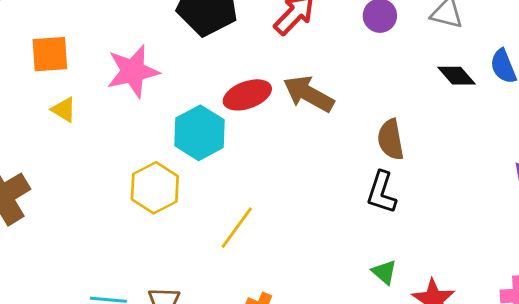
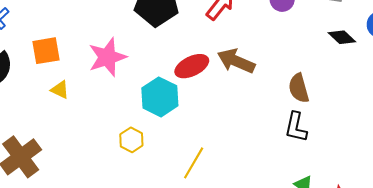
yellow hexagon: (155, 188) -> (131, 140), size x0.7

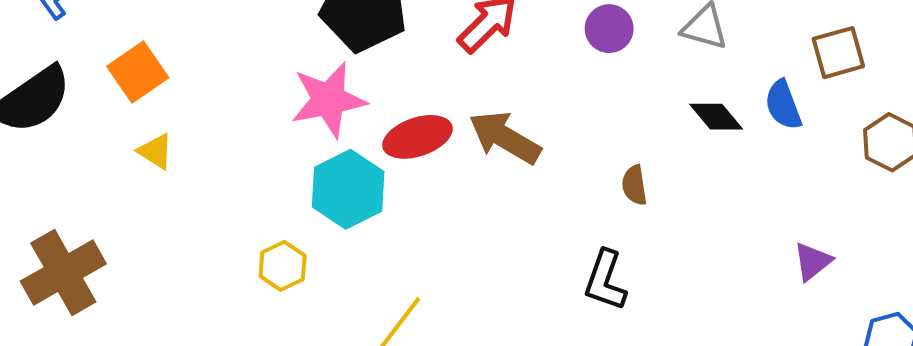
orange square: (46, 51) -> (138, 72), turned -32
pink star: (107, 57) -> (328, 100), moved
brown semicircle: (299, 88) -> (634, 185), moved, size x0.7

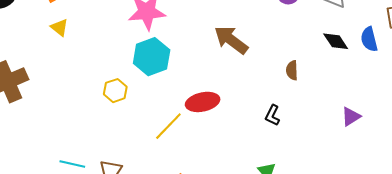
red ellipse: (418, 137) -> (203, 102), moved
purple triangle: (813, 261) -> (351, 117), moved
black L-shape: (605, 280) -> (272, 115), size x0.7

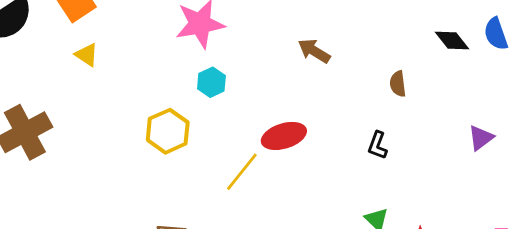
brown arrow: (231, 40) -> (314, 51), size x0.7
cyan hexagon: (152, 57) -> (211, 82), size x0.6
yellow hexagon: (115, 91) -> (168, 131), size x1.4

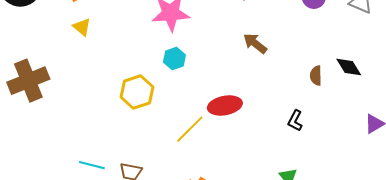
black diamond: (452, 40) -> (349, 67), moved

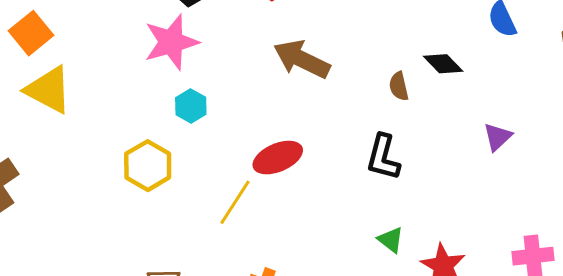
yellow triangle: (82, 27) -> (49, 90), size x1.8
brown arrow: (255, 43) -> (302, 59), size x1.5
black L-shape: (295, 121) -> (383, 157), size x1.5

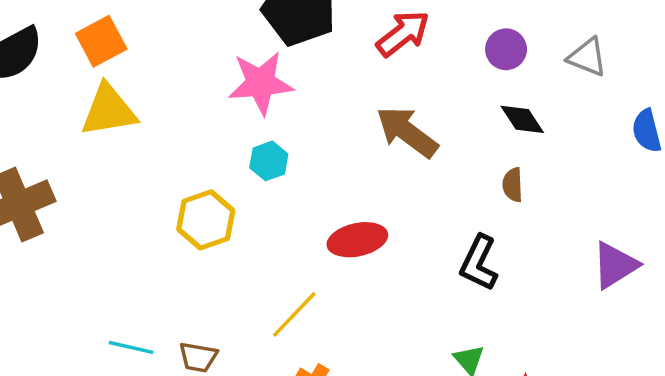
black diamond: (443, 64) -> (522, 119), moved
yellow triangle: (49, 90) -> (109, 110), turned -48
purple triangle: (497, 137) -> (615, 265), size x1.4
yellow line: (235, 202) -> (294, 314), moved

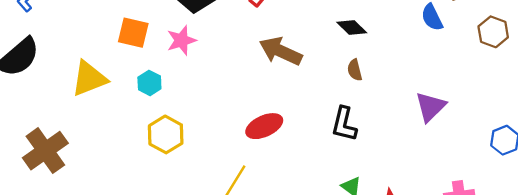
orange square: (101, 41) -> (133, 33), moved, turned -36
pink star: (261, 83) -> (181, 40), size x0.7
cyan hexagon: (269, 161) -> (149, 83), moved

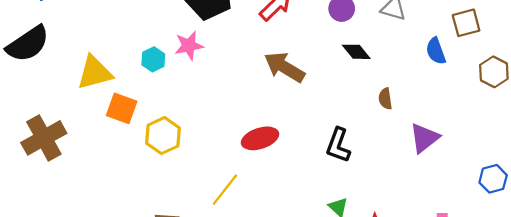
orange square: (133, 33) -> (122, 108), moved
brown semicircle: (355, 70) -> (385, 99), moved
cyan hexagon: (149, 83) -> (153, 59), moved

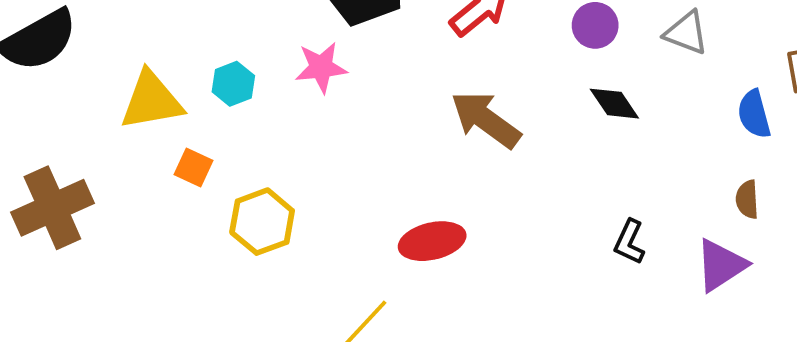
cyan hexagon: (153, 59) -> (233, 84), moved
brown semicircle: (385, 99) -> (747, 199), moved
orange square: (122, 108) -> (193, 168), size x0.7
black L-shape: (338, 145) -> (629, 242), moved, size x0.7

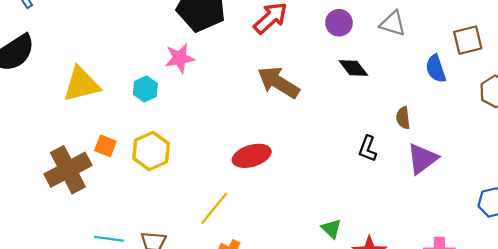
cyan hexagon: (233, 84) -> (145, 89), moved
orange square: (193, 168) -> (105, 146), moved
brown semicircle: (747, 199) -> (403, 118), moved
brown cross: (52, 208) -> (68, 170), moved

